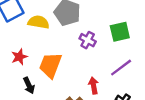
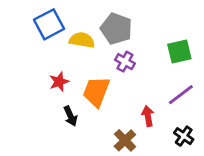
purple cross: (88, 40) -> (125, 62), moved

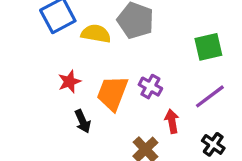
purple cross: (125, 62) -> (150, 87), moved

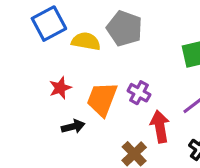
black arrow: (83, 121) -> (73, 126), turned -80
red arrow: (172, 121) -> (160, 126), size x1.4

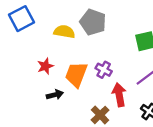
blue square: (49, 24) -> (21, 19), moved

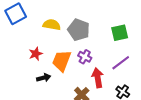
gray pentagon: (93, 22) -> (79, 30), moved

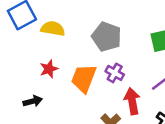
yellow semicircle: (52, 25) -> (53, 29), moved
black arrow: (44, 78) -> (33, 101), moved

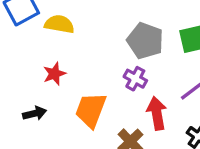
gray pentagon: (107, 37) -> (145, 41), moved
orange trapezoid: (84, 78) -> (91, 110), moved

